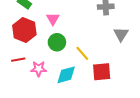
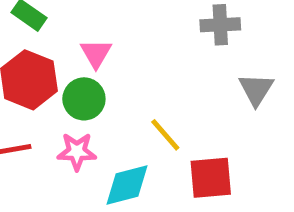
green circle: (57, 42) -> (84, 99), moved
pink star: (39, 69) -> (77, 152), moved

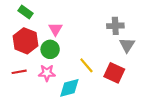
gray cross: (220, 25) -> (115, 26), moved
red square: (211, 178) -> (114, 73), moved, turned 30

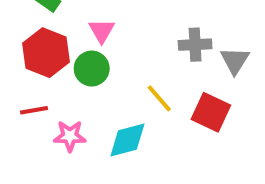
gray cross: (115, 26) -> (195, 45), moved
pink star: (47, 73) -> (70, 136), moved

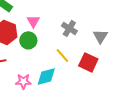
gray cross: (195, 45) -> (69, 28), moved, turned 35
pink star: (70, 136) -> (23, 81), moved

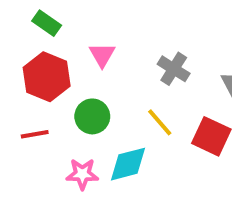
green circle: (28, 40) -> (92, 116), moved

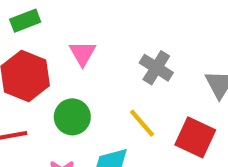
green rectangle: (47, 23) -> (25, 21), turned -56

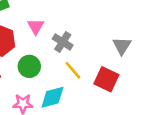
gray cross: (156, 68) -> (63, 42), moved

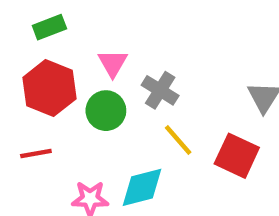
green circle: (29, 66) -> (106, 111), moved

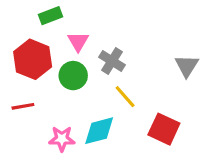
green rectangle: (49, 27) -> (50, 16), moved
red square: (237, 156) -> (164, 129), moved

